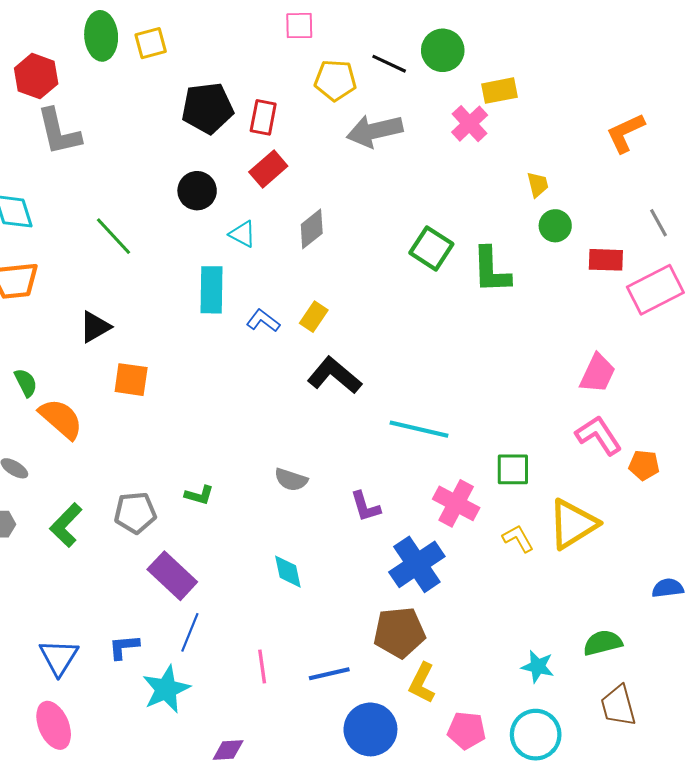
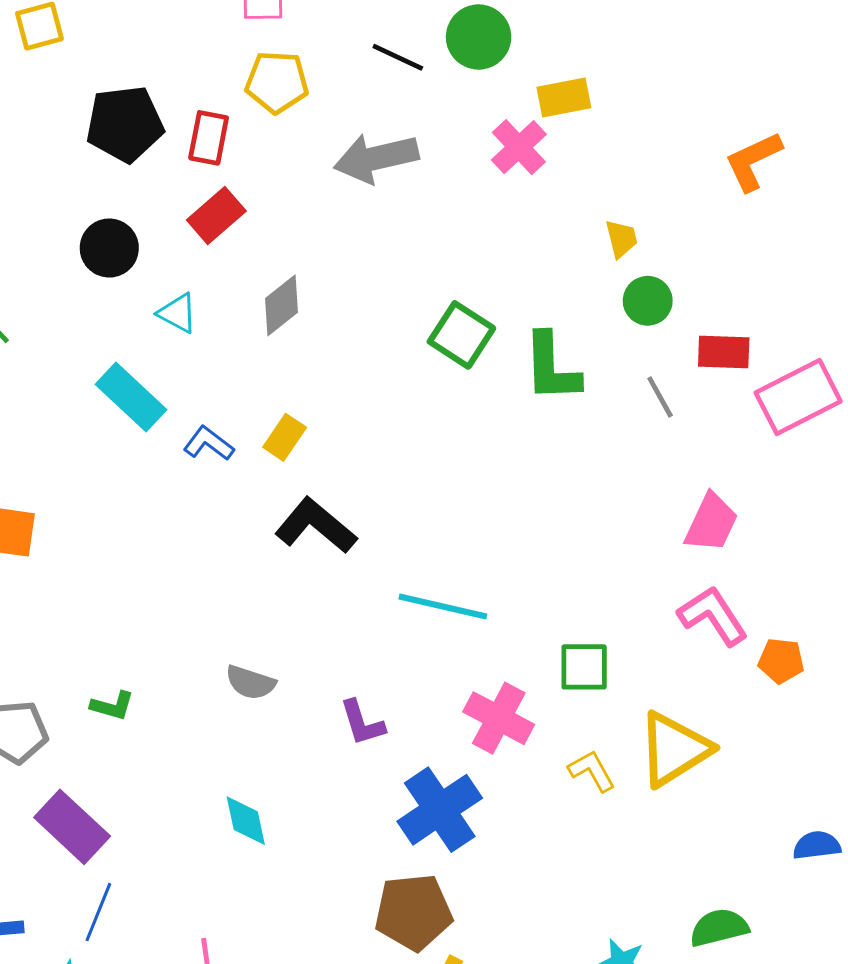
yellow pentagon: (335, 80) -> (277, 82), moved
gray line: (658, 223) -> (660, 397), moved
cyan rectangle: (212, 290) -> (131, 397), turned -48

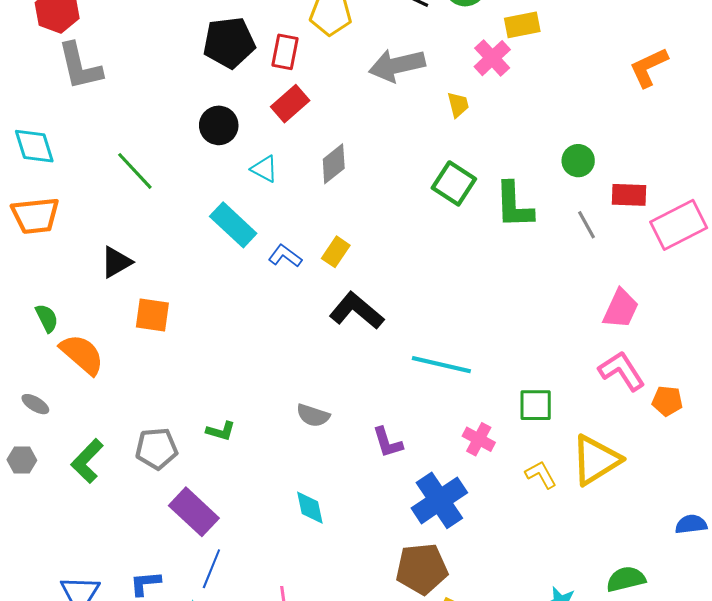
yellow trapezoid: (621, 239) -> (458, 105), moved
pink cross: (499, 718) -> (479, 439), size x0.7

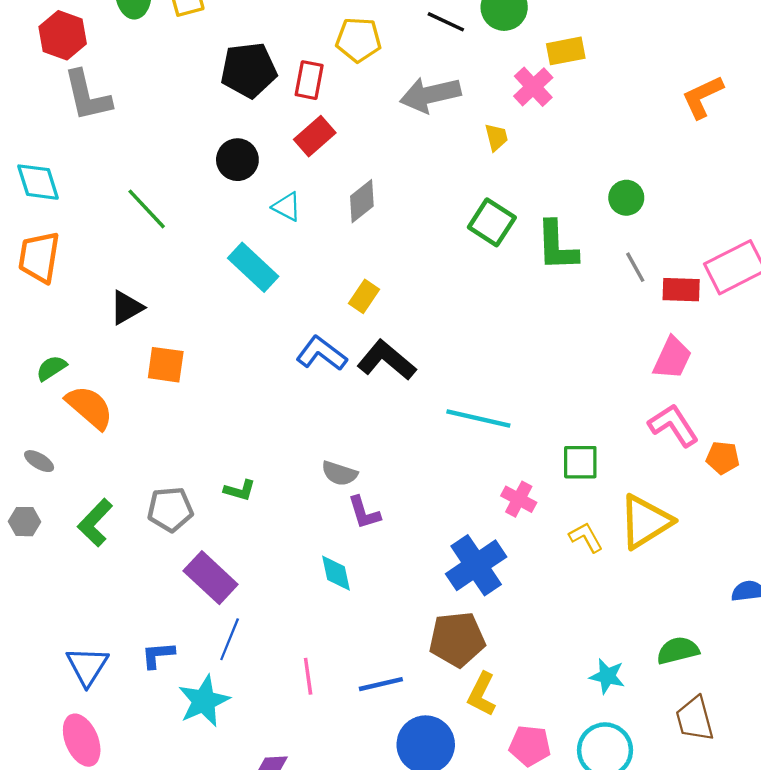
red rectangle: (629, 195) -> (681, 290), moved
orange trapezoid: (35, 216) -> (39, 257), turned 105
blue L-shape: (285, 256) -> (321, 353), moved, size x1.4
green semicircle: (47, 318) -> (51, 368), turned -96
purple L-shape: (388, 442) -> (364, 513), moved

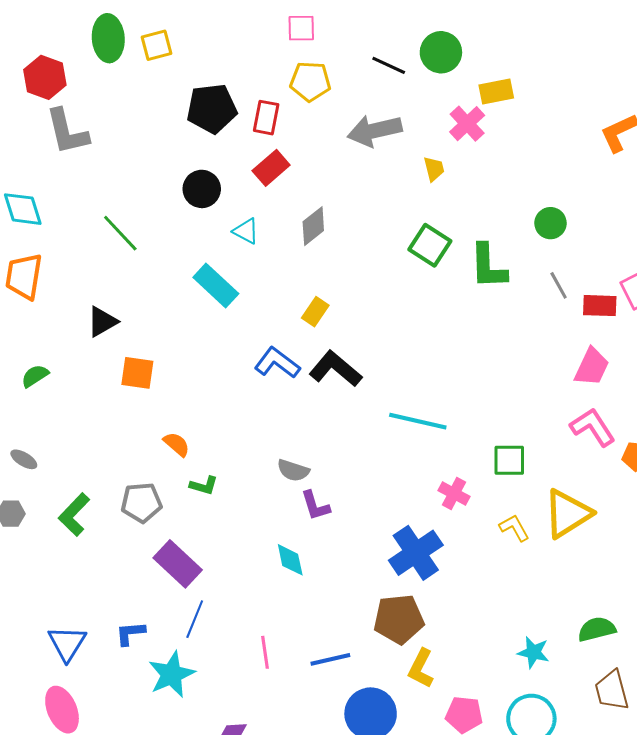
orange semicircle: (90, 407) -> (177, 444), moved, size x0.6

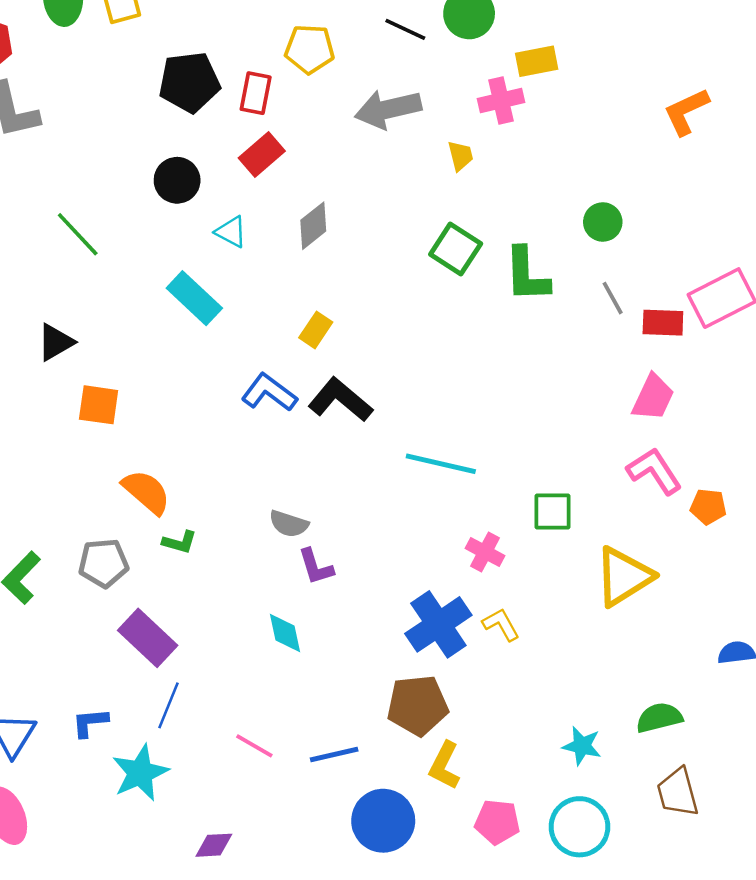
pink cross: (467, 124) -> (501, 101), turned 30
orange semicircle: (177, 444) -> (146, 492), size x1.5
yellow L-shape: (514, 528) -> (501, 624), moved
pink line: (265, 652) -> (254, 746), turned -52

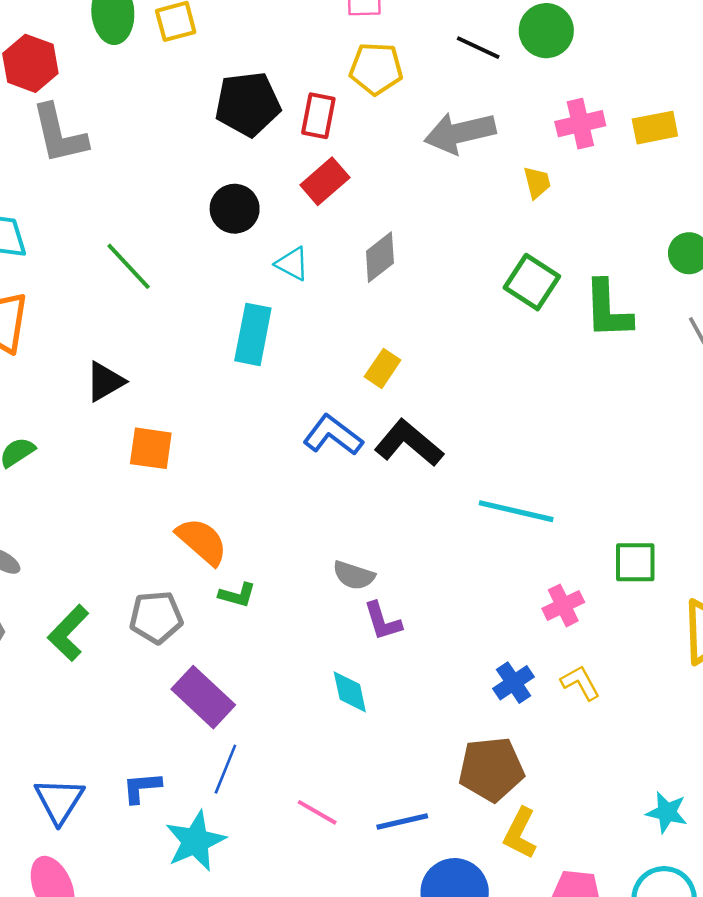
yellow rectangle: (537, 61) -> (655, 128), moved
cyan rectangle: (194, 298) -> (253, 334), turned 58
pink cross: (485, 552) -> (563, 605), turned 36
blue cross: (438, 624) -> (514, 683), size x0.6

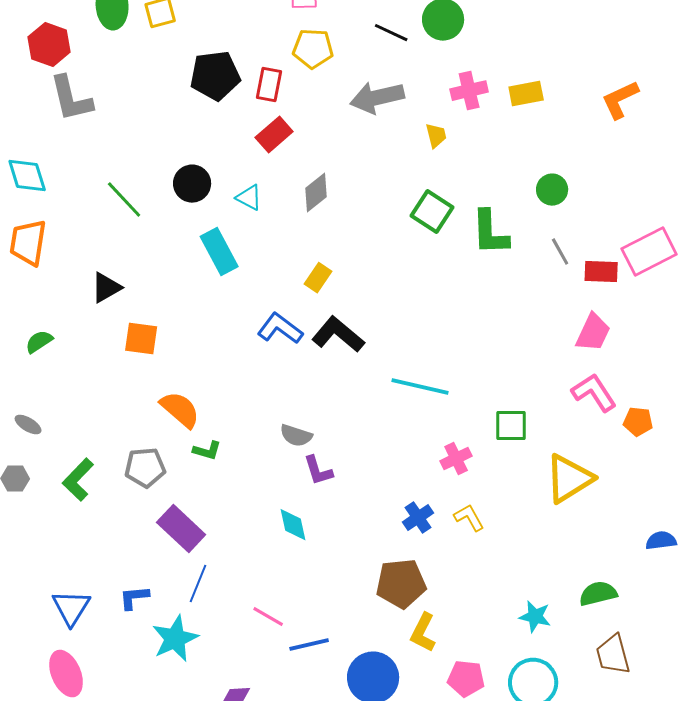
black circle: (235, 209) -> (192, 184), moved
cyan rectangle: (253, 334) -> (219, 252), turned -39
blue line: (402, 821) -> (309, 645), moved

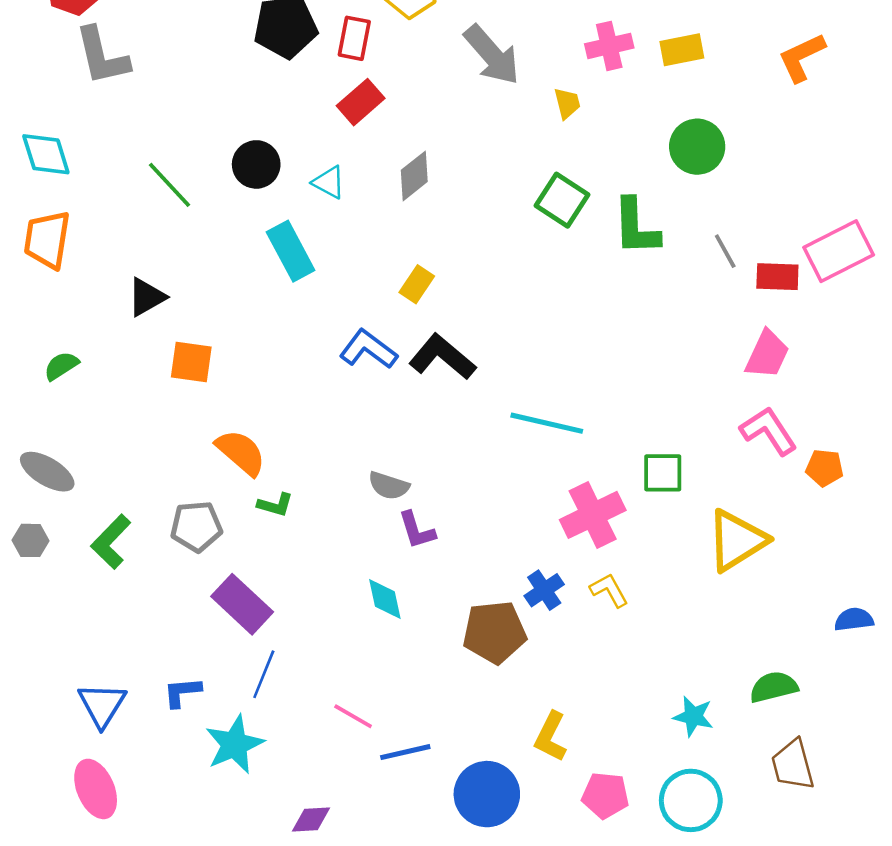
gray arrow: (377, 98) -> (492, 55), turned -118
green circle: (552, 190) -> (697, 147), moved, size x1.4
gray ellipse: (28, 425) -> (47, 472), size x1.6
pink cross: (456, 459) -> (593, 515), size x1.6
brown pentagon: (401, 584) -> (495, 632), moved

